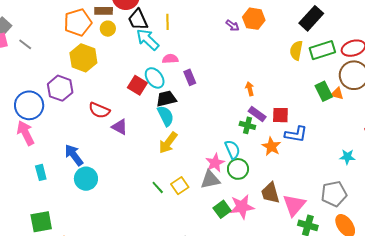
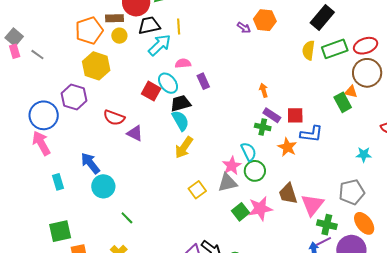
black trapezoid: (138, 20) -> (149, 25), turned 105
cyan arrow: (148, 40) -> (160, 45), turned 95
green rectangle: (324, 91) -> (343, 102), moved
green line: (158, 187) -> (127, 218), moved

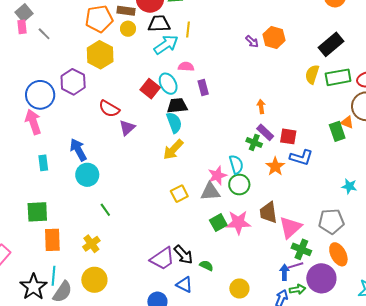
purple triangle: (135, 133) -> (127, 128), turned 42

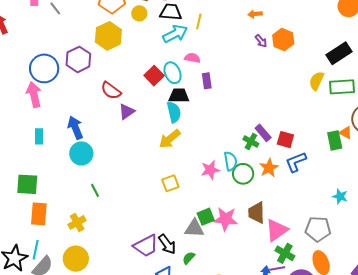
orange arrow: (261, 106) -> (255, 14), moved, turned -96
blue L-shape: (301, 157) -> (296, 162), turned 135
green circle: (239, 185) -> (243, 174), moved
gray triangle: (210, 192) -> (194, 228), moved
green semicircle: (206, 266) -> (189, 258), turned -80

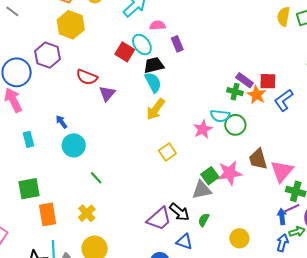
blue arrow: (75, 128) -> (61, 122), size x0.6
cyan semicircle: (230, 161) -> (220, 116), turned 120
orange star: (269, 168) -> (257, 95), moved

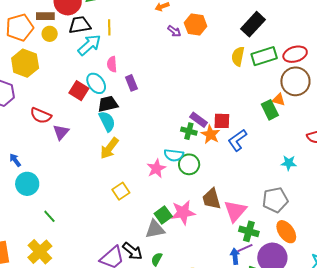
pink semicircle: (158, 25) -> (112, 64), turned -91
yellow cross: (87, 213) -> (40, 252), size x1.4

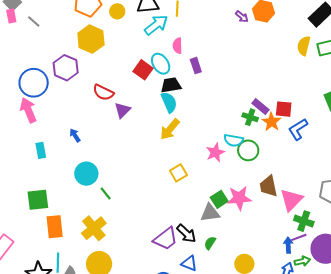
cyan circle: (27, 184) -> (86, 174), moved

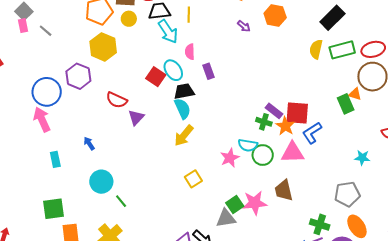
purple arrow: (242, 17) -> (244, 26), moved
cyan arrow: (156, 25) -> (168, 31), turned 95
red square: (284, 109) -> (297, 113), size x1.4
pink triangle: (291, 200) -> (293, 152), moved, turned 45

